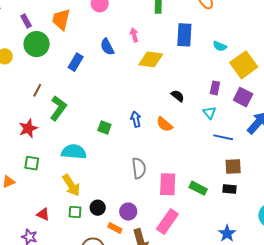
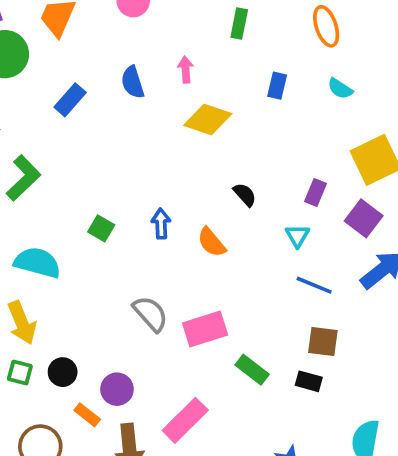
blue rectangle: (184, 35) -> (277, 86), size x0.6
cyan semicircle: (220, 46) -> (340, 89), moved
gray semicircle: (139, 168) -> (150, 314), turned -45
pink rectangle: (168, 184) -> (205, 329), moved, turned 60

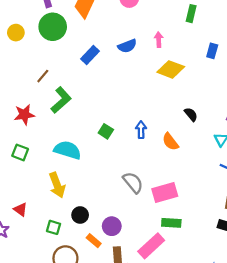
blue semicircle: (133, 82) -> (127, 46), turned -96
green rectangle: (252, 370) -> (171, 223), moved, turned -36
green square: (20, 373) -> (54, 227), moved

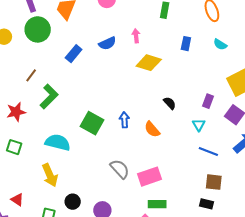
green square: (106, 131) -> (92, 123), size x1.6

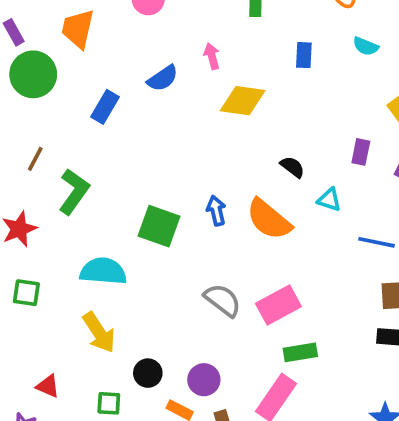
cyan triangle: (199, 125) -> (329, 200), moved, turned -32
orange semicircle: (152, 129) -> (269, 219), size x1.5

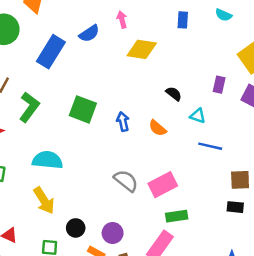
blue rectangle: (105, 107) -> (51, 52), size x1.5
orange semicircle: (269, 219) -> (158, 128), size x0.6
green square: (159, 226) -> (83, 109), moved
blue line: (377, 242) -> (210, 146), moved

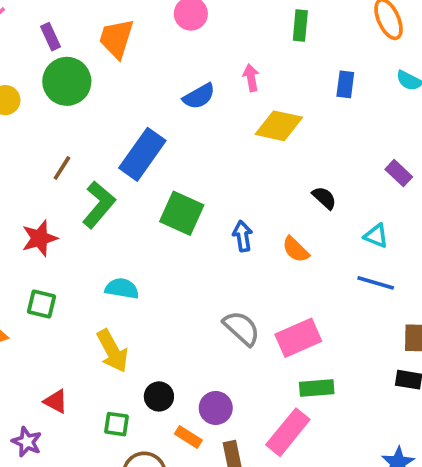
blue rectangle: (51, 52) -> (142, 154), moved
purple rectangle: (219, 85) -> (399, 173), moved, turned -63
cyan triangle: (198, 116) -> (376, 236), moved
cyan semicircle: (48, 160) -> (122, 288), size x0.7

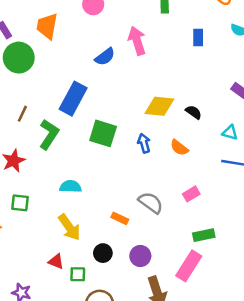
pink arrow: (251, 78) -> (137, 41), size x1.6
yellow diamond: (279, 126) -> (159, 106), moved
pink rectangle: (298, 338) -> (191, 194), moved, size x0.6
red triangle: (56, 401) -> (56, 261), moved
orange rectangle: (188, 437) -> (120, 218), moved

